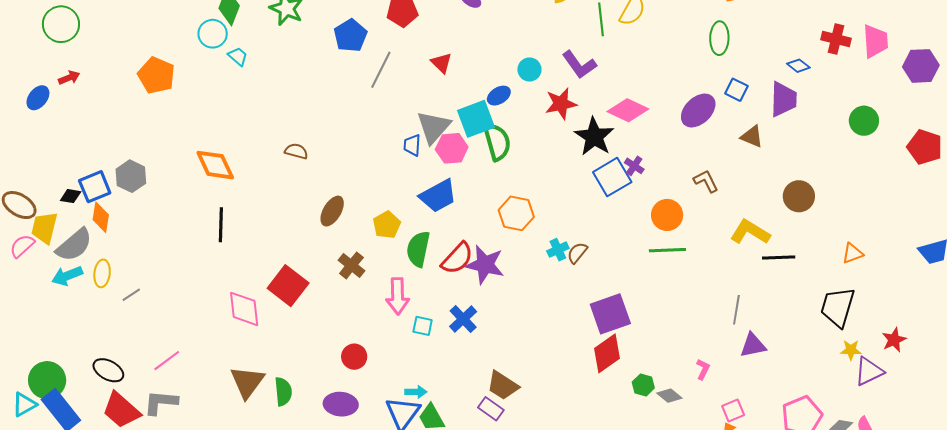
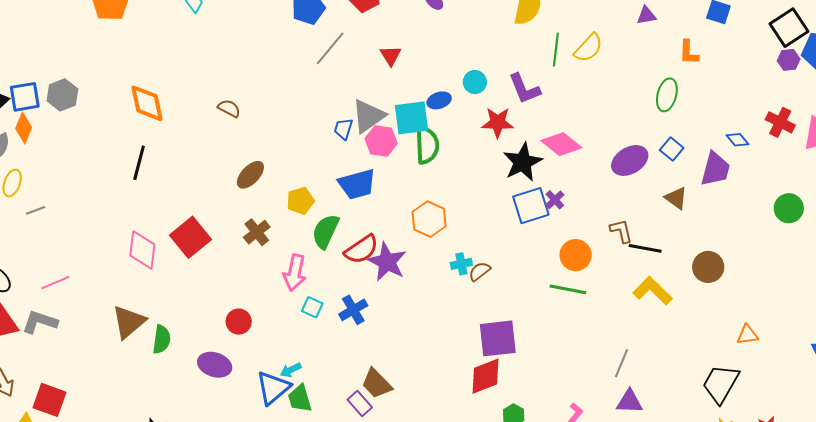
black line: (779, 257) -> (645, 248), moved
cyan arrow: (416, 392) -> (291, 370), turned 140

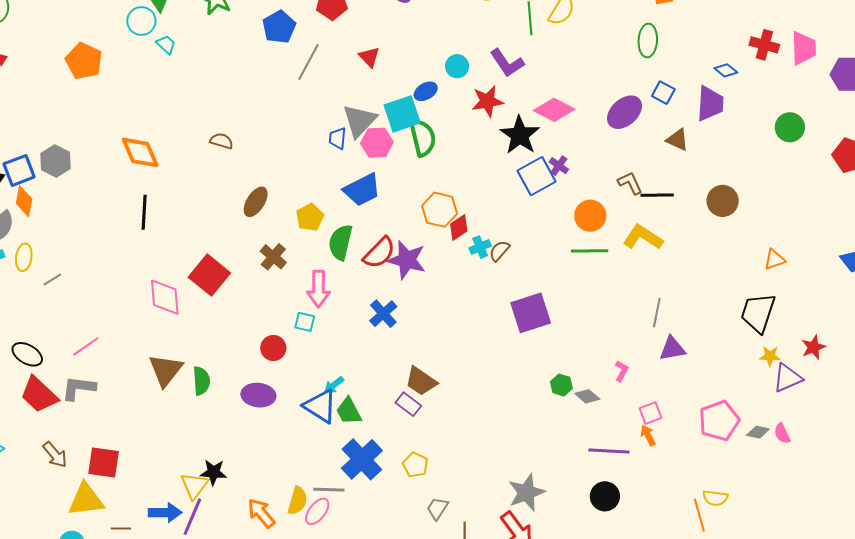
yellow L-shape: (653, 291) -> (643, 237), moved
cyan square: (312, 307) -> (305, 322), moved
red diamond: (486, 376) -> (459, 227), moved, size x0.7
blue triangle: (273, 388) -> (320, 406), turned -36

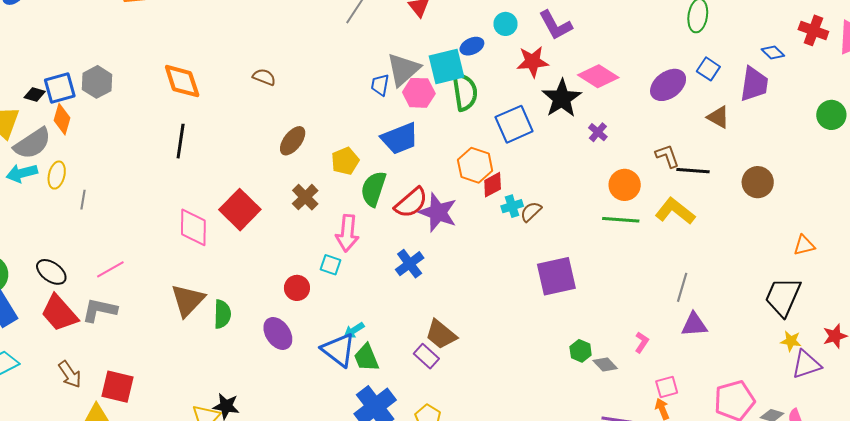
blue square: (537, 176) -> (514, 124), moved
gray line: (52, 279) -> (83, 200), turned -54
purple ellipse: (258, 395) -> (278, 333), turned 44

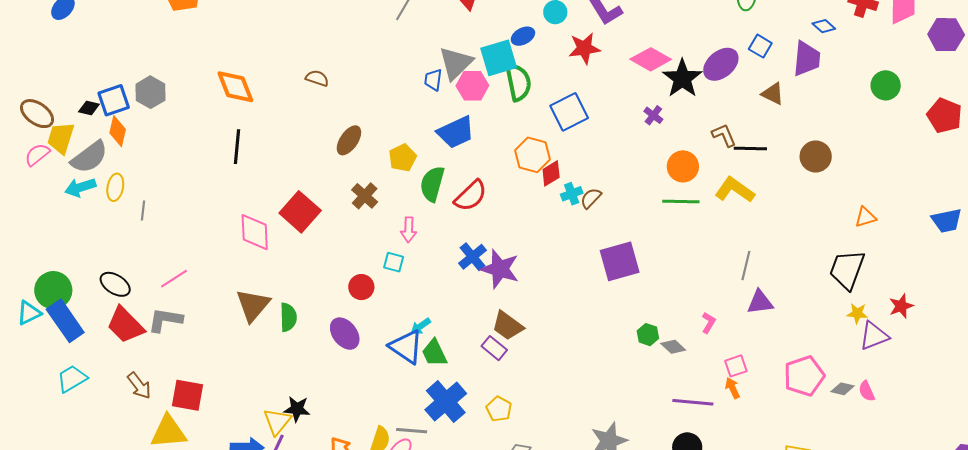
black star: (562, 98) -> (682, 78), moved
purple star: (438, 212) -> (500, 269), moved
pink arrow: (347, 233) -> (409, 230), size x0.7

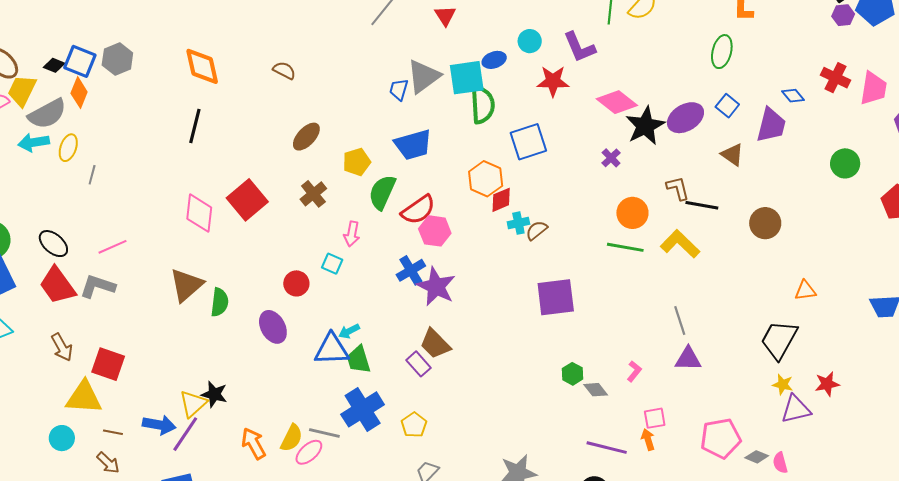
pink hexagon: (472, 86) -> (435, 231), moved
blue square: (114, 100) -> (80, 61), turned 32
gray line: (746, 266) -> (680, 320), turned -40
blue triangle: (406, 347) -> (332, 349), turned -45

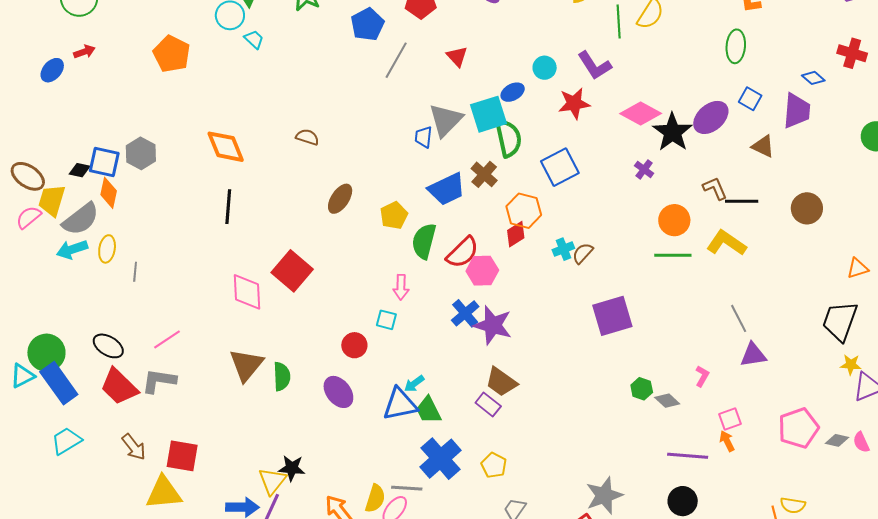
brown cross: (313, 194) -> (484, 174), moved
red diamond: (501, 200) -> (516, 234), moved

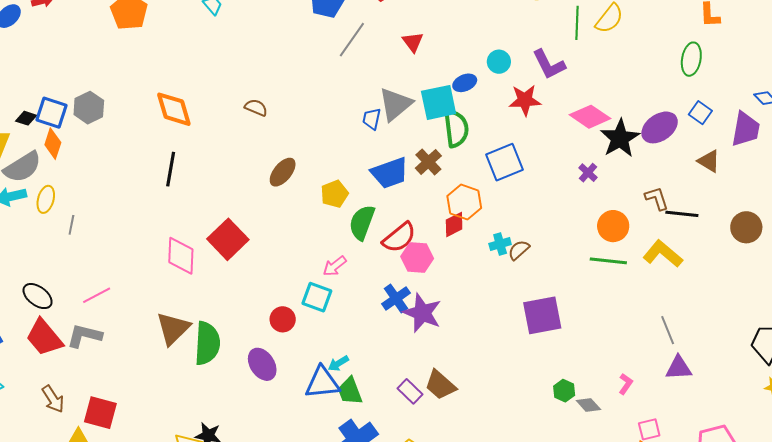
pink arrow: (401, 287) -> (335, 266), turned 45
cyan square: (386, 320) -> (317, 297), size x1.4
green semicircle: (282, 376) -> (207, 343), size x1.5
brown trapezoid: (501, 382) -> (440, 385), moved

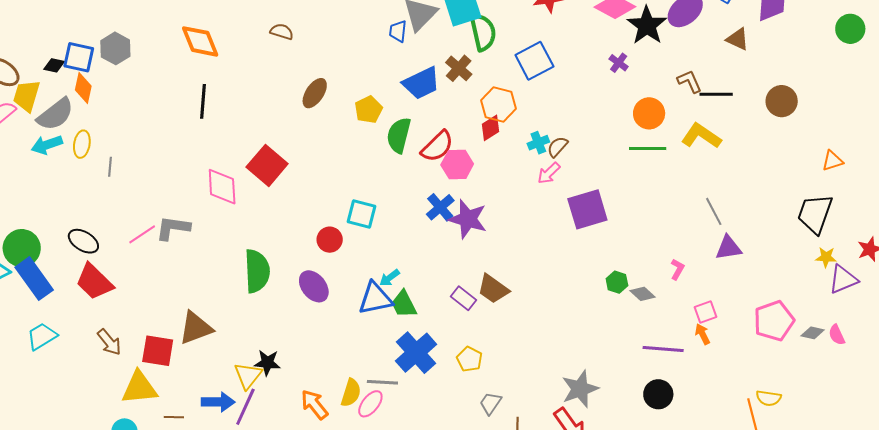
pink arrow: (335, 266) -> (549, 173), moved
brown triangle: (173, 328) -> (196, 328), moved, turned 30
gray L-shape: (84, 336) -> (173, 228), moved

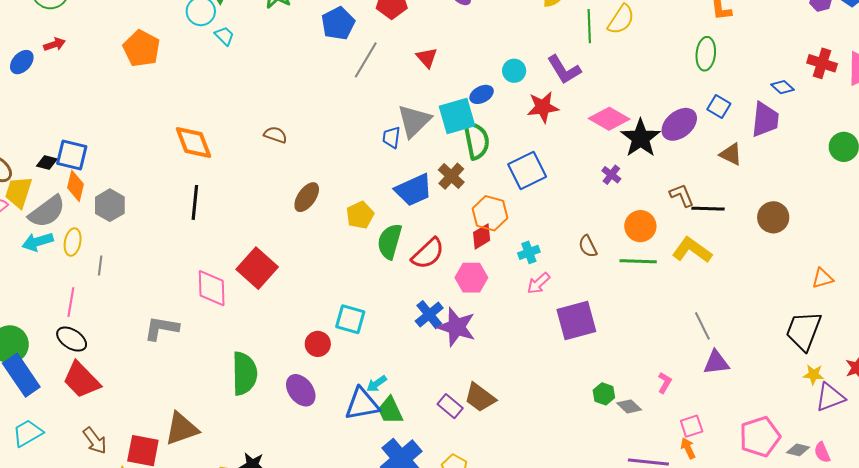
gray hexagon: (115, 48) -> (110, 205), moved
brown semicircle: (558, 147) -> (588, 246), moved, turned -70
pink hexagon: (457, 164) -> (471, 278), moved
pink line: (142, 234) -> (71, 302), moved, turned -48

